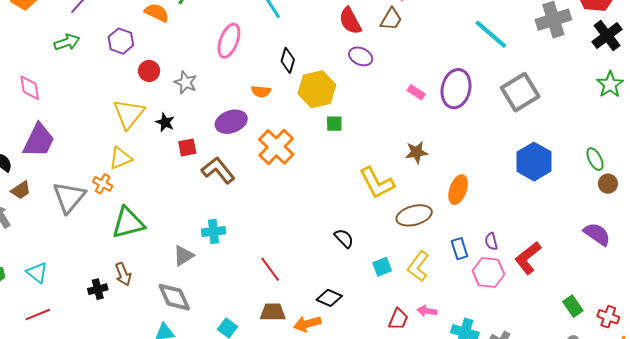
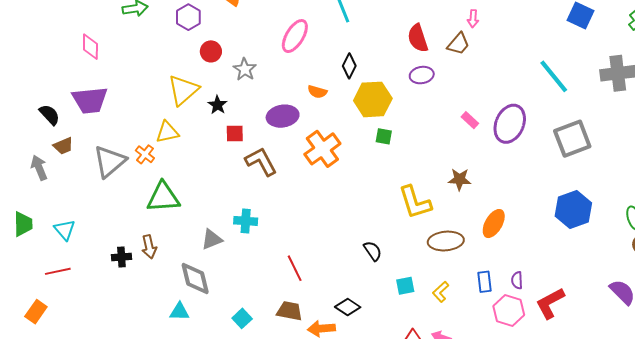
purple ellipse: (361, 56) -> (422, 75), turned -45
purple trapezoid: (39, 140) -> (90, 100), turned 48
yellow L-shape: (418, 266) -> (441, 292), size x0.7

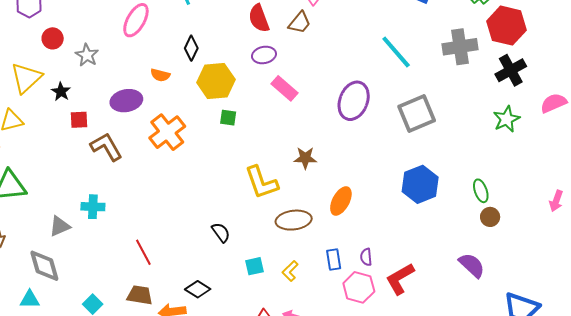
pink rectangle: (470, 120) -> (285, 88), moved, size x1.5

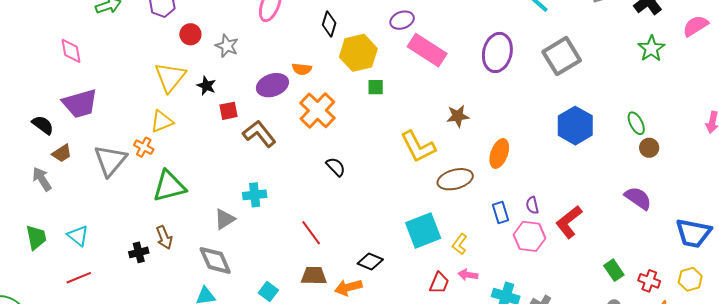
orange semicircle: (160, 75) -> (302, 69), moved
pink rectangle: (285, 88) -> (427, 50), size x1.4
black semicircle: (221, 232) -> (336, 167), moved
cyan square: (254, 266) -> (423, 230), size x1.8
yellow L-shape: (290, 271) -> (460, 244), moved

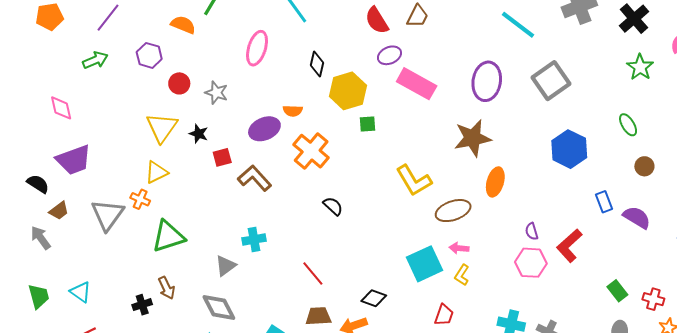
brown star: (458, 116) -> (473, 138), moved, size x1.6
green ellipse: (636, 123) -> (628, 125), moved
blue rectangle: (501, 212) -> (604, 202), moved
pink arrow: (468, 275) -> (459, 248), moved

